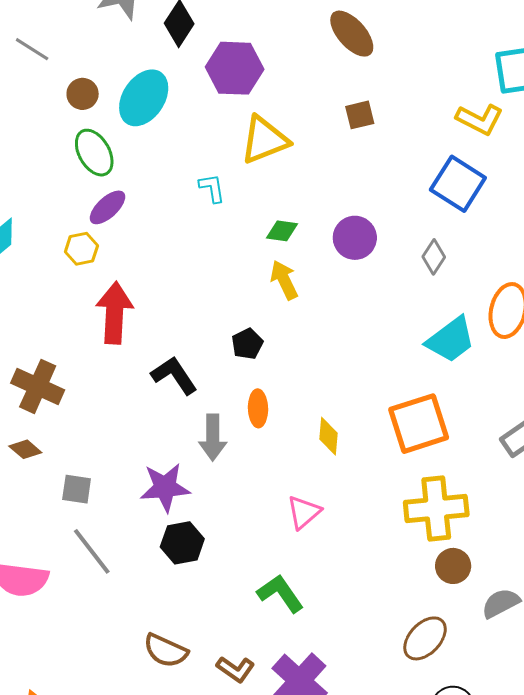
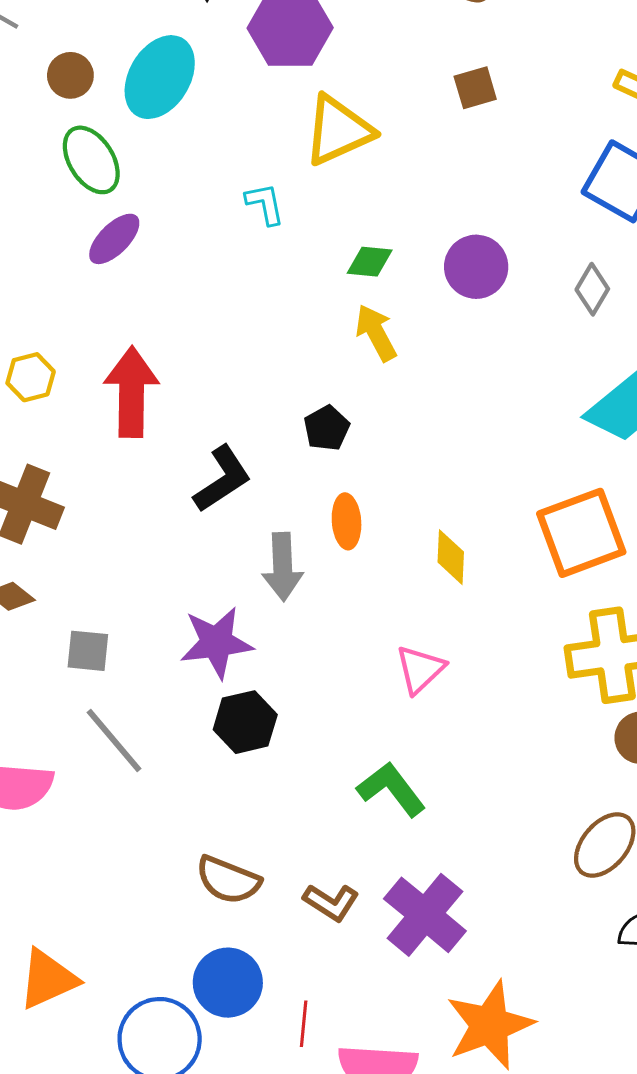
yellow hexagon: (81, 249) -> (31, 377), moved
black L-shape: (174, 375) -> (222, 479), turned 93

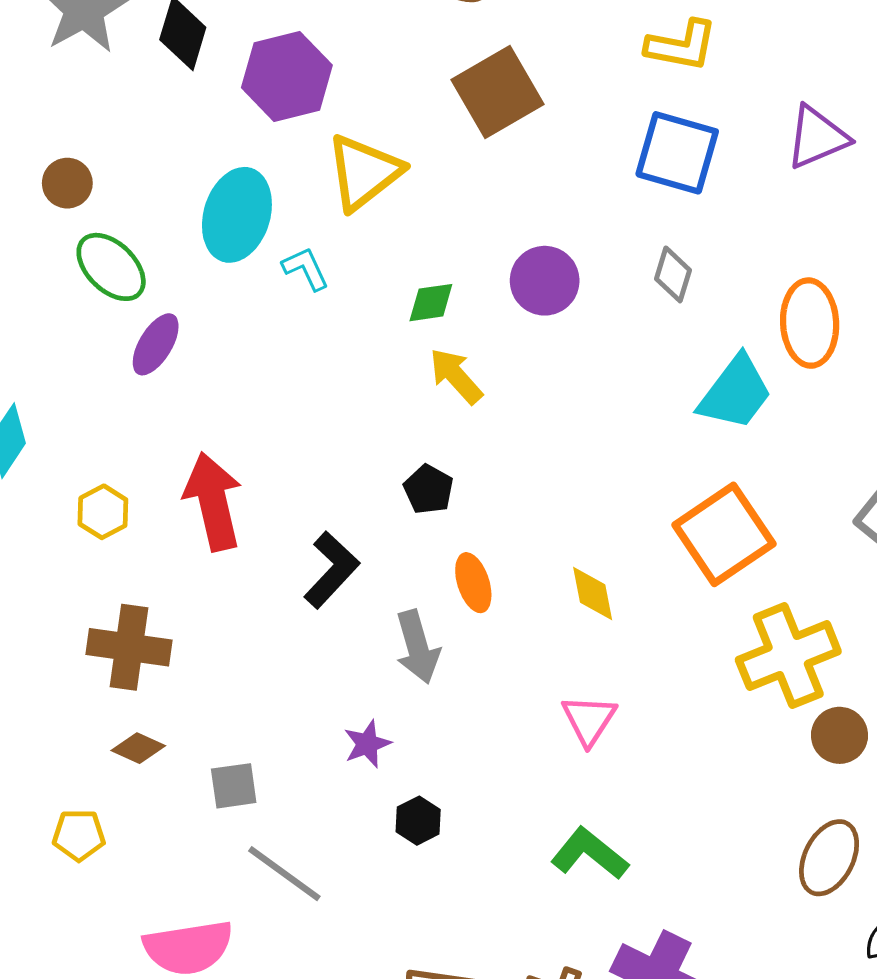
cyan ellipse: (160, 77) -> (237, 215), moved
brown square: (475, 88) -> (498, 92), size x1.8
purple star: (216, 642) -> (367, 744), size x0.6
black hexagon: (245, 722) -> (418, 821), size x0.7

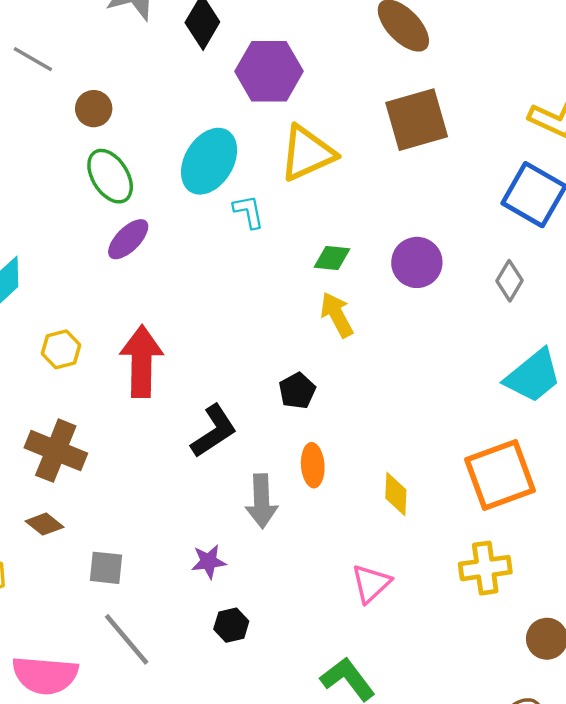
yellow cross: (788, 656) -> (485, 568), moved, size x0.7

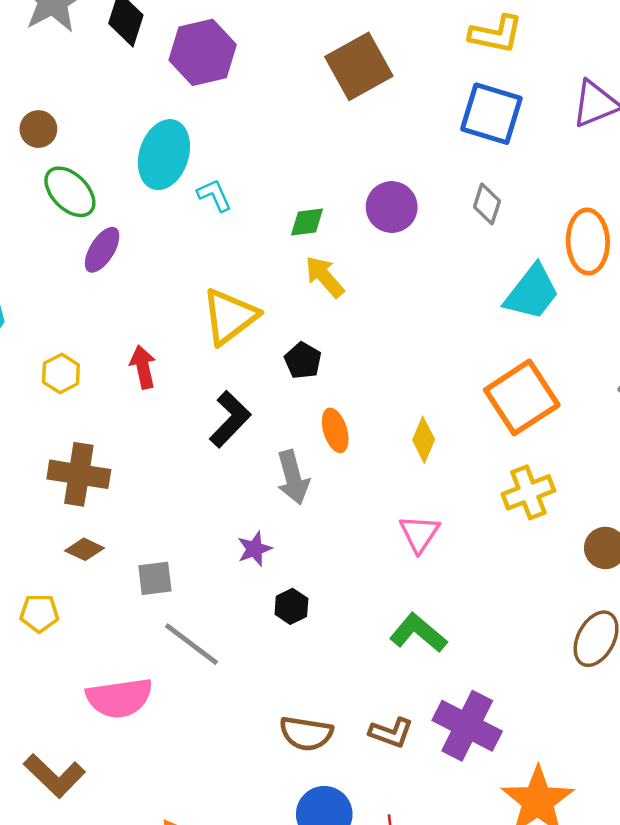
yellow triangle: (307, 153) -> (230, 316), moved
red arrow: (142, 361) -> (143, 367), size x0.6
yellow diamond: (396, 494) -> (424, 440), turned 33

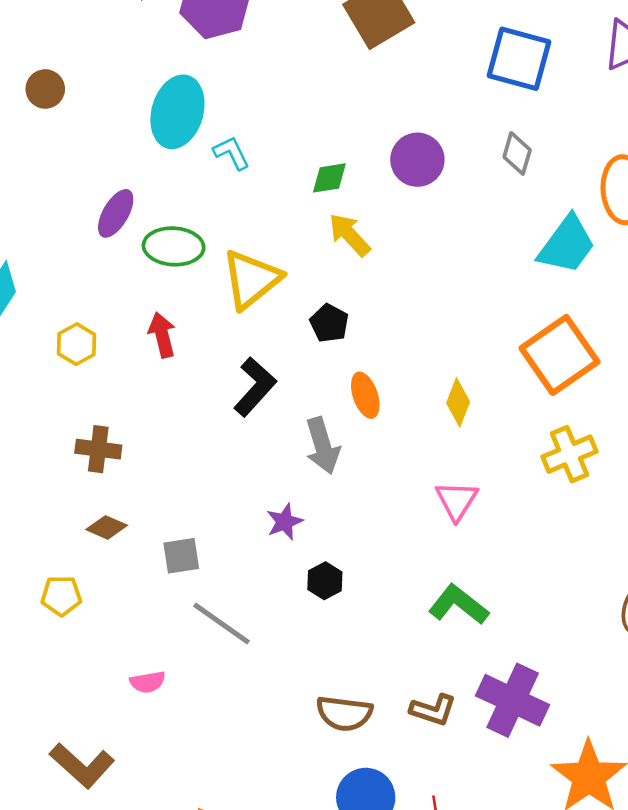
green ellipse: (70, 192) -> (174, 246), moved, turned -40
brown cross: (79, 474) -> (98, 449), size x0.7
pink semicircle: (119, 698) -> (148, 682), size x0.5

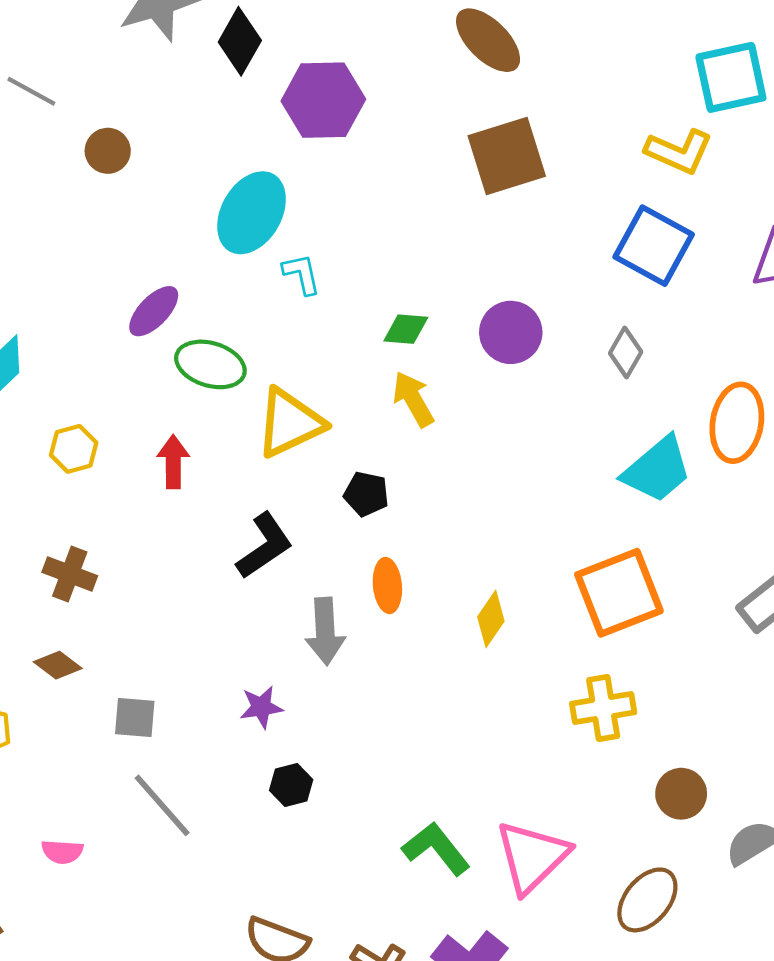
black pentagon: (329, 323) -> (366, 494), turned -30
pink triangle: (457, 501) -> (532, 857), moved, size x1.5

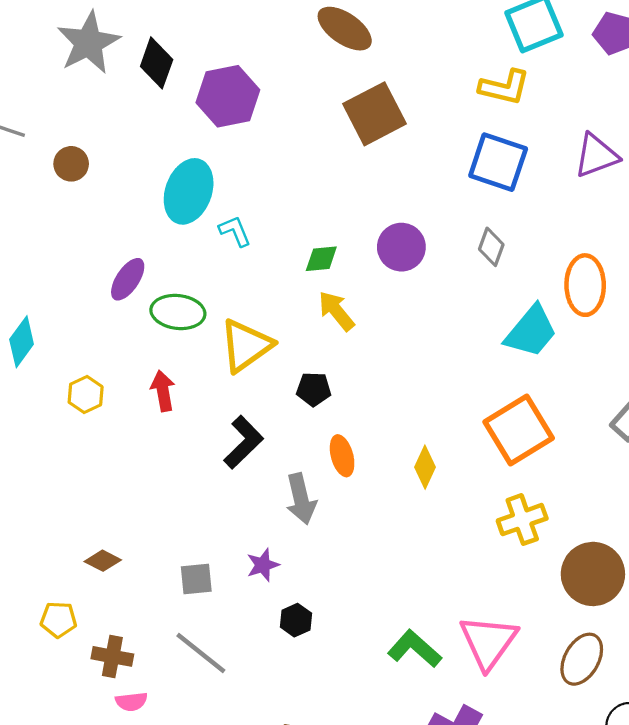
brown cross: (70, 574) -> (112, 656), moved
gray square: (135, 718) -> (196, 579), moved
brown circle: (681, 794) -> (593, 574), size x1.6

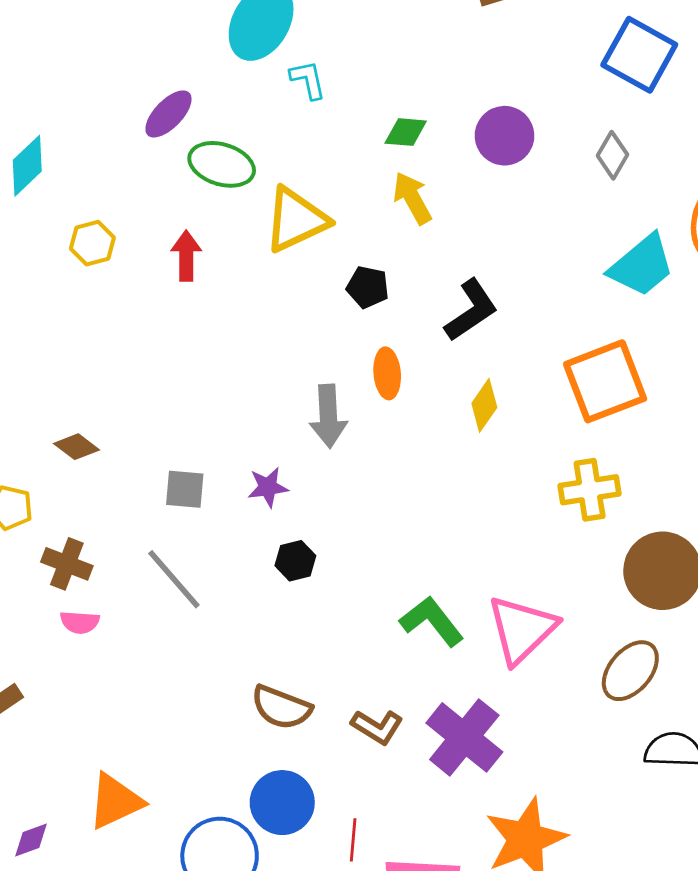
black L-shape: (243, 442) -> (471, 310), moved

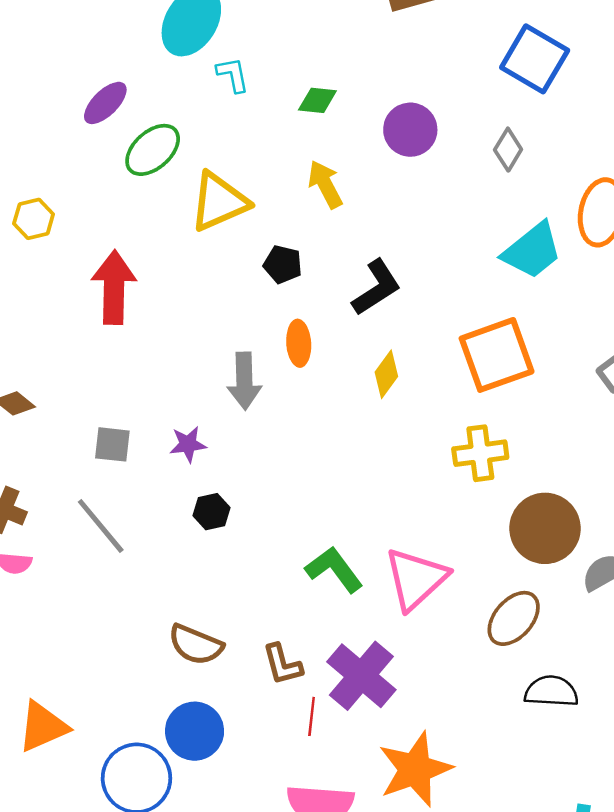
green diamond: (406, 132) -> (317, 100), moved
green ellipse: (222, 164) -> (153, 150), turned -60
red arrow: (186, 256) -> (114, 287), moved, size x1.6
brown L-shape: (377, 727) -> (282, 664), turned 42
red line: (353, 840) -> (312, 716), moved

